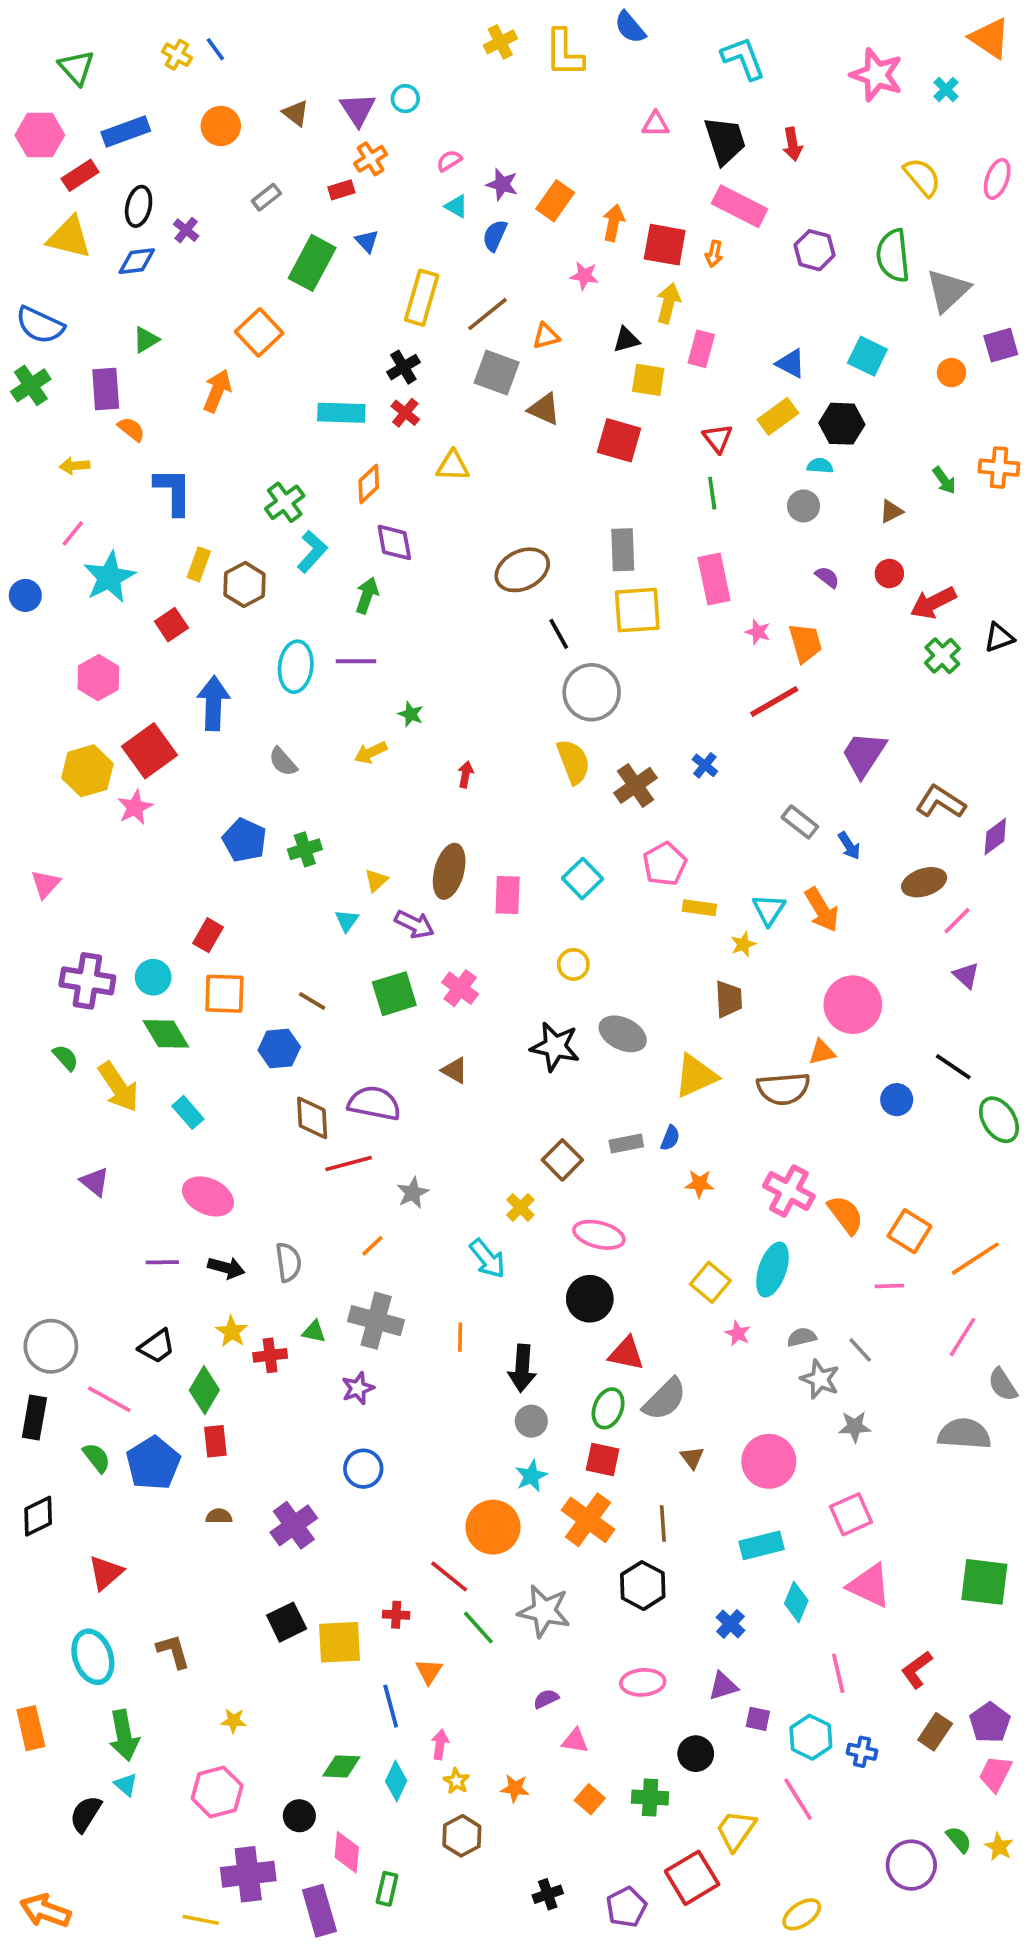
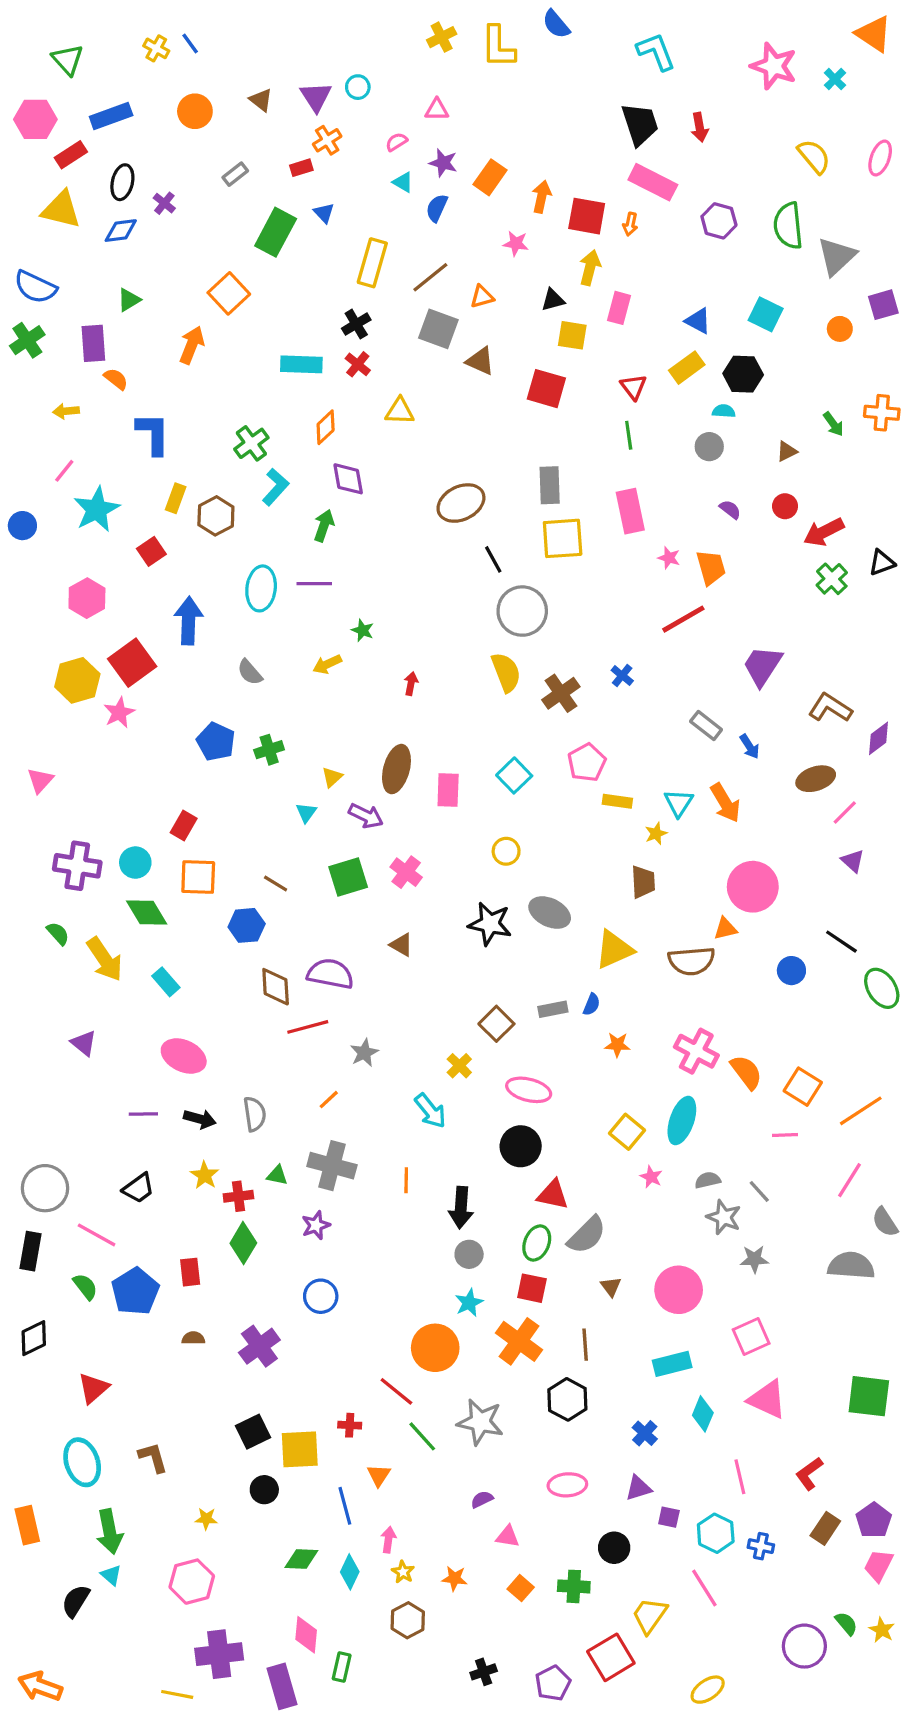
pink triangle: (656, 124) -> (437, 110), moved
green diamond: (204, 1390) -> (243, 1243), moved
black circle: (299, 1816) -> (264, 1490), moved

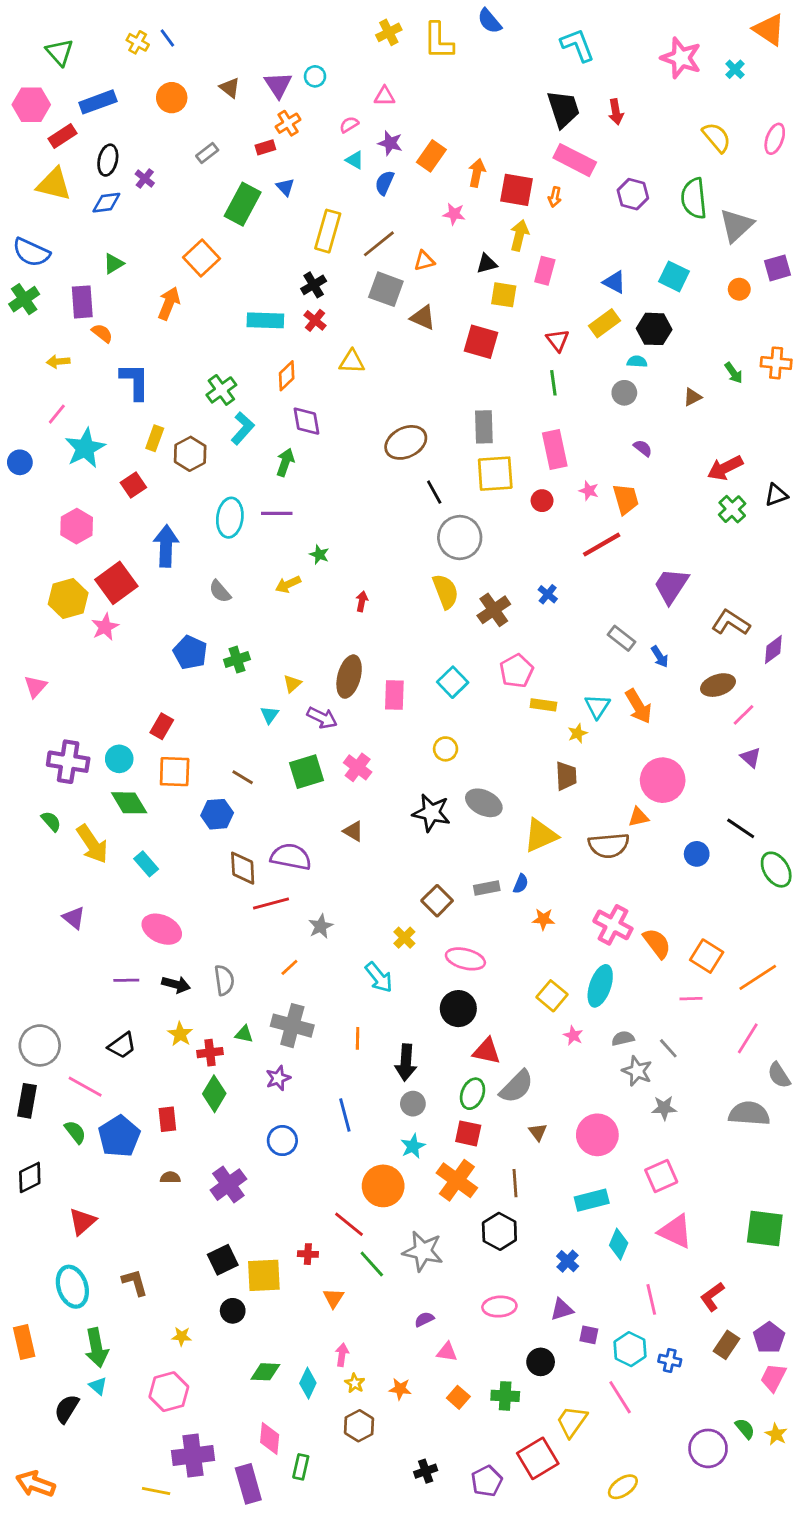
red circle: (785, 506) -> (542, 501), moved
blue line: (345, 1506) -> (345, 1115), moved

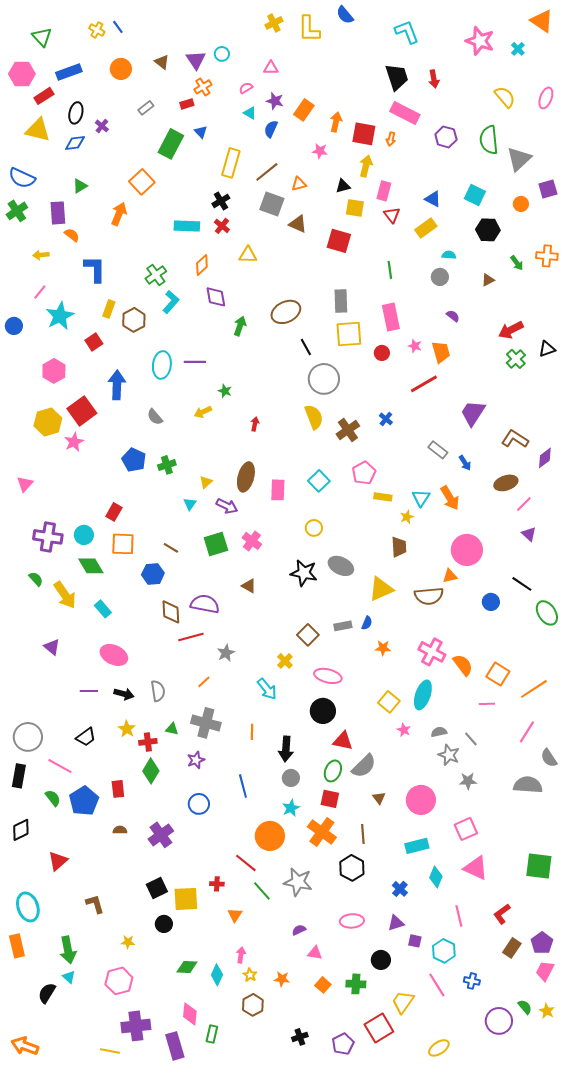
black hexagon: (654, 329) -> (488, 230), moved
red triangle: (558, 340) -> (392, 215), moved
green arrow: (285, 462) -> (240, 326), moved
cyan ellipse: (72, 1287) -> (28, 907), moved
blue cross: (670, 1360) -> (472, 981), moved

